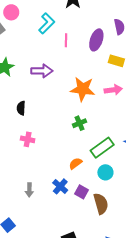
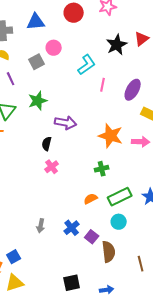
purple arrow: (42, 71) -> (66, 123), moved
pink cross: (28, 139) -> (52, 167), moved, turned 32
orange semicircle: (75, 163) -> (91, 199), moved

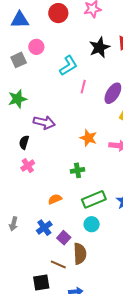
orange star: (111, 136) -> (88, 138), size x0.7
orange semicircle: (91, 199) -> (55, 199), moved
brown line: (141, 264) -> (58, 264), moved, turned -56

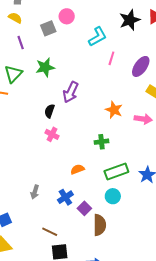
purple arrow: (44, 122) -> (71, 92), turned 100
pink cross: (28, 166) -> (52, 134), turned -32
brown line: (58, 264) -> (50, 232), moved

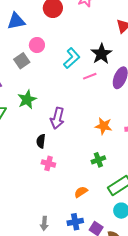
black star: (130, 20) -> (101, 54), moved
pink line: (111, 58) -> (90, 76), turned 64
blue cross: (65, 197) -> (75, 222), turned 35

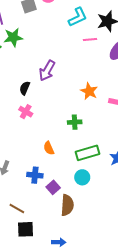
green star: (27, 99) -> (13, 37), moved
orange semicircle: (81, 192) -> (49, 148), turned -96

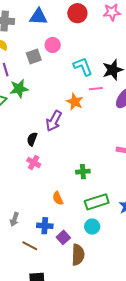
cyan L-shape: (78, 17) -> (83, 67), turned -85
orange star: (89, 91) -> (75, 102), moved
brown line: (17, 209) -> (30, 246), moved

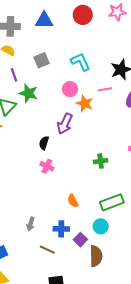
pink circle: (53, 45) -> (70, 89), moved
cyan L-shape: (83, 67) -> (80, 62), moved
green star: (19, 89) -> (28, 93), turned 30
green cross: (83, 172) -> (101, 161), moved
cyan circle: (92, 226) -> (101, 226), moved

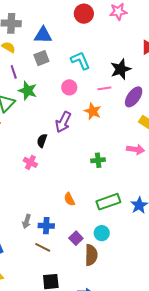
blue triangle: (44, 20) -> (43, 35), moved
orange star: (85, 103) -> (93, 111), moved
pink cross: (47, 166) -> (30, 162), moved
cyan circle: (101, 226) -> (102, 233), moved
blue cross: (61, 229) -> (46, 226), moved

